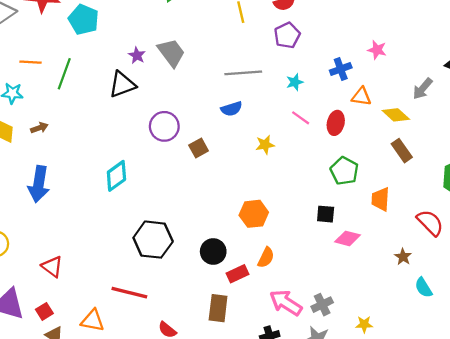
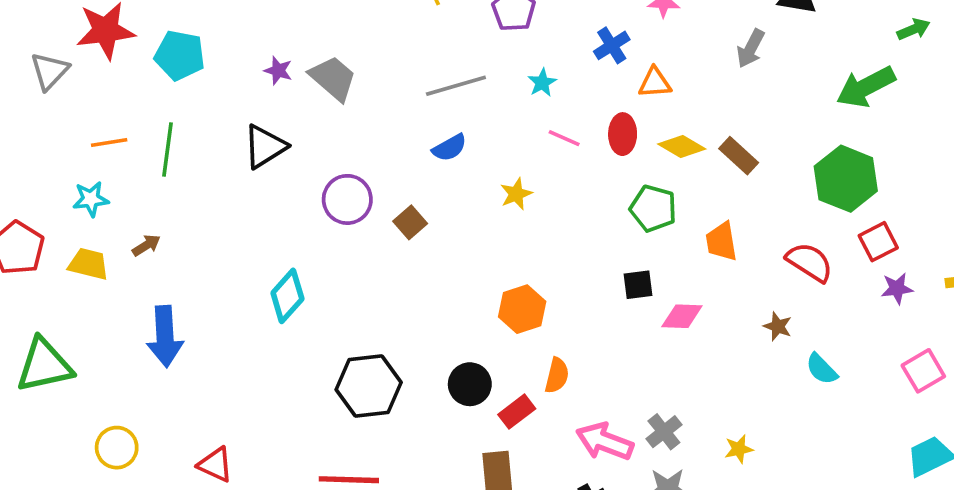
purple star: (137, 55) -> (278, 71), moved
yellow diamond: (396, 115) -> (682, 147), moved

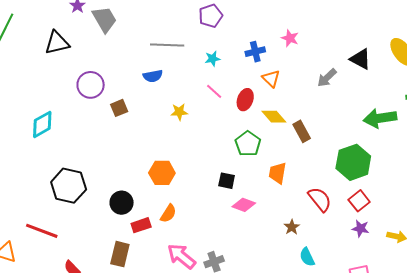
orange triangle: (655, 83) -> (271, 79), turned 30
red square: (878, 242) -> (359, 201), turned -30

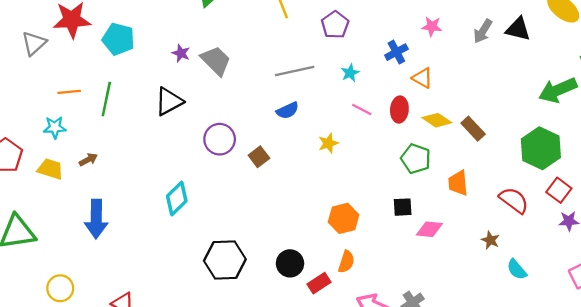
gray arrow: (327, 78) -> (483, 31), moved
orange hexagon: (162, 173) -> (344, 218), moved

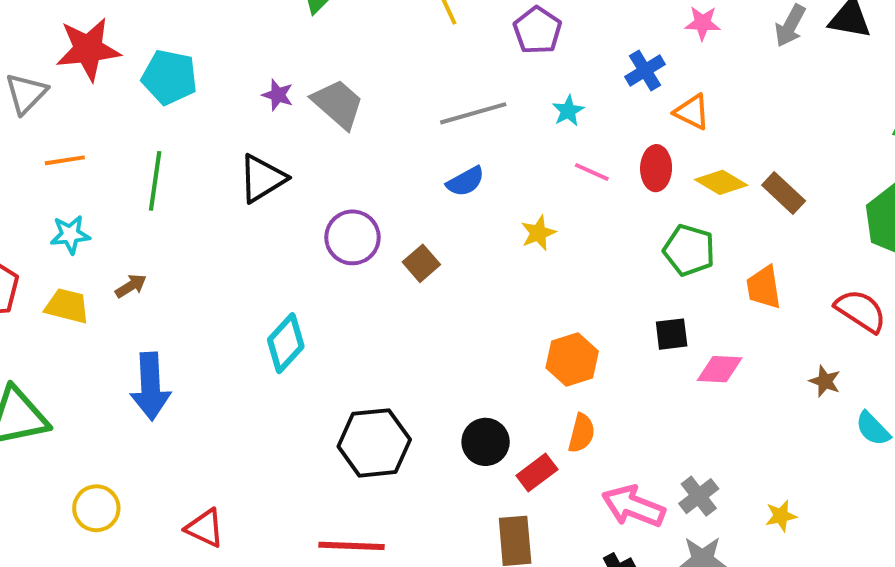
orange line: (69, 92) -> (65, 160), moved

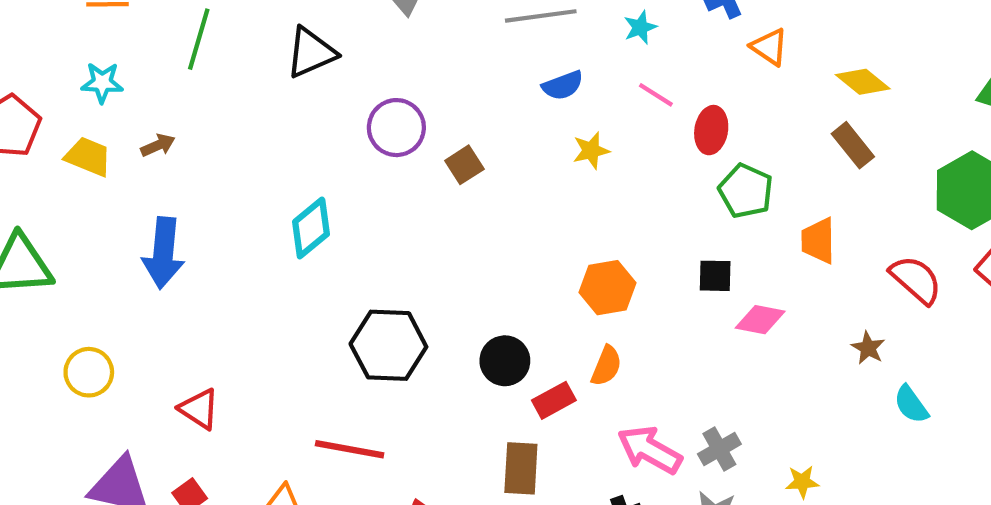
red ellipse: (656, 168) -> (711, 130), moved
blue semicircle: (465, 181) -> (563, 85), moved
yellow diamond: (721, 182) -> (863, 82), moved

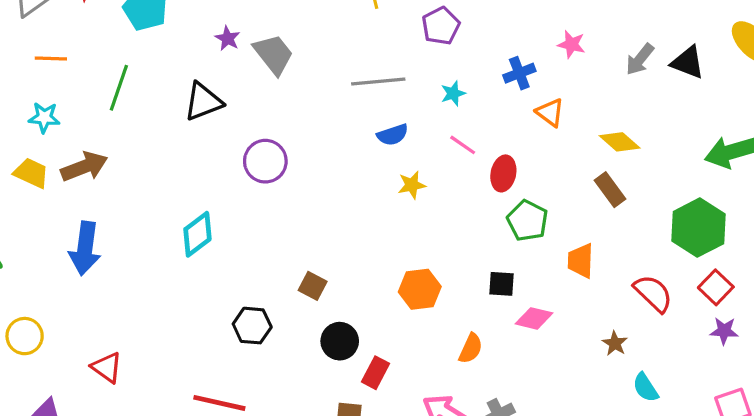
brown arrow: (158, 145) -> (84, 167), size x1.8
brown square: (464, 165) -> (313, 286), moved, turned -32
black hexagon: (388, 345) -> (252, 326), size x0.7
orange semicircle: (606, 366) -> (471, 348), moved
red rectangle: (554, 400) -> (375, 373), turned -36

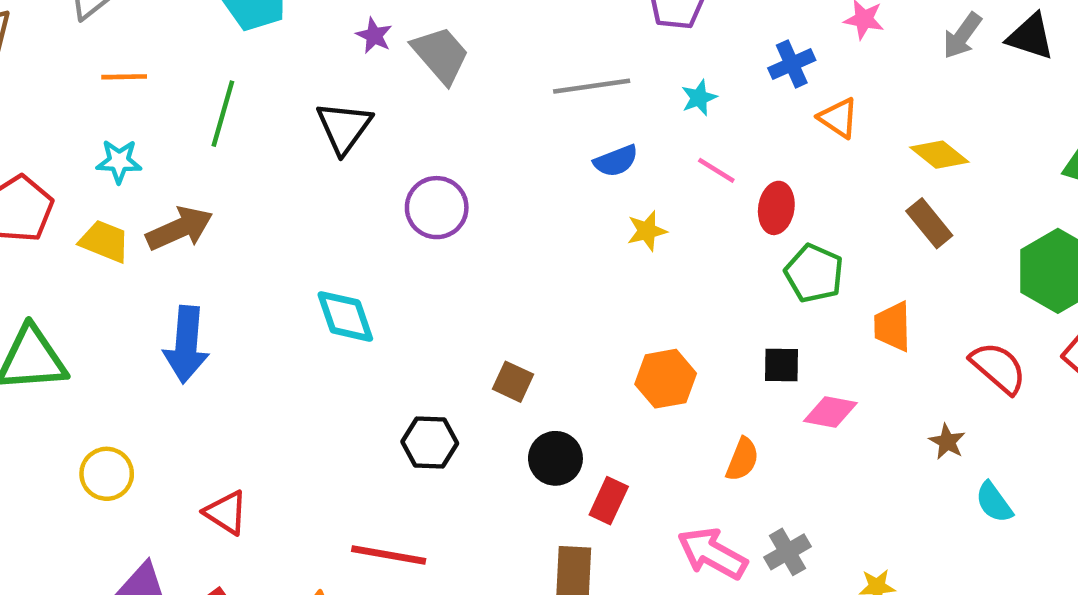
black triangle: (203, 102) -> (344, 127), turned -30
cyan diamond: (197, 234) -> (345, 316), turned -69

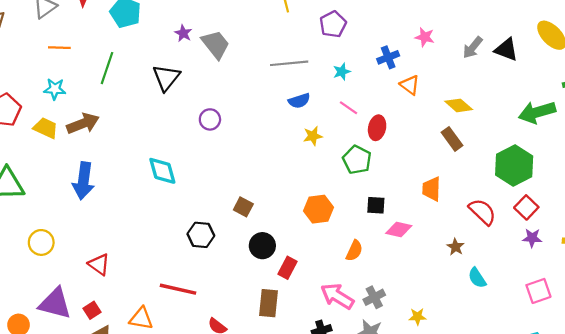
purple circle: (437, 208) -> (210, 119), size x0.7
green pentagon: (814, 273) -> (357, 160), moved

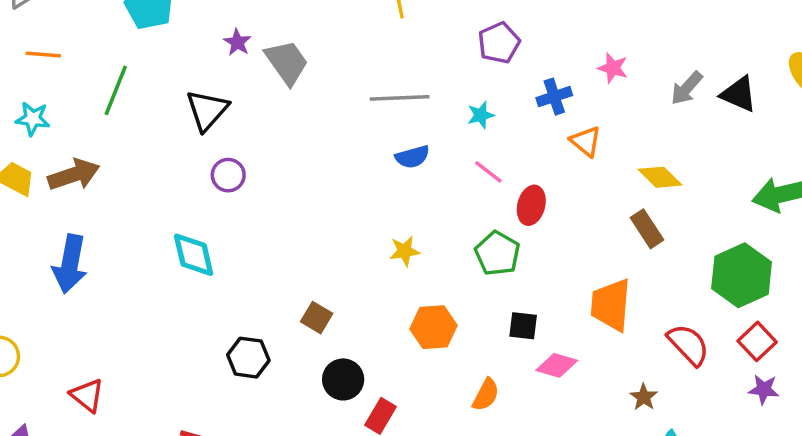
purple pentagon: (333, 24) -> (499, 43), moved
purple circle: (210, 119) -> (228, 175), moved
yellow star: (313, 136) -> (405, 251), moved
orange trapezoid: (431, 189) -> (611, 305), size x1.4

